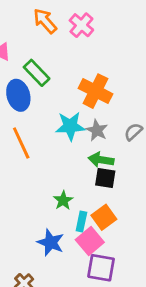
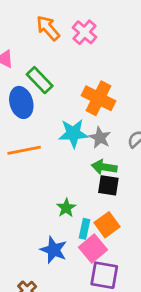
orange line: (21, 143) -> (24, 150), turned -76

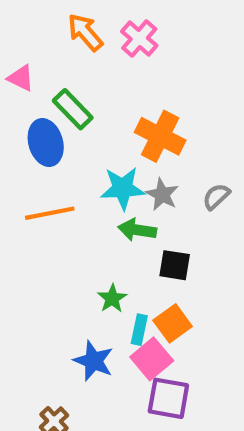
green arrow: (104, 167) -> (137, 230), moved

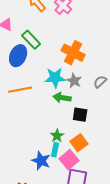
blue ellipse: (46, 142) -> (18, 56), turned 40
green star: (112, 298) -> (57, 136), moved
cyan rectangle: (139, 330) -> (55, 150), moved

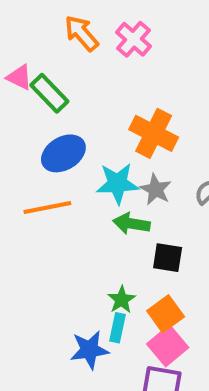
green rectangle: (31, 40) -> (49, 93), moved
blue ellipse: (18, 56) -> (63, 153), moved, turned 35
pink square: (69, 160) -> (168, 346), moved
blue star: (41, 161) -> (89, 350), turned -30

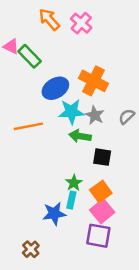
blue ellipse: (63, 153) -> (55, 88), moved

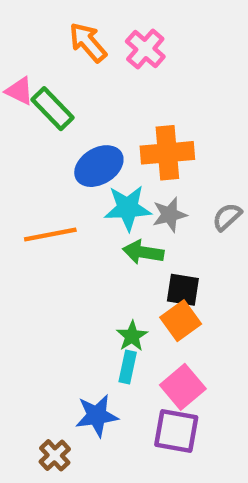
orange cross: (93, 81) -> (167, 153), turned -32
gray star: (95, 115) -> (170, 215), turned 30
orange square: (101, 191) -> (181, 321), moved
blue star: (54, 214) -> (97, 416), moved

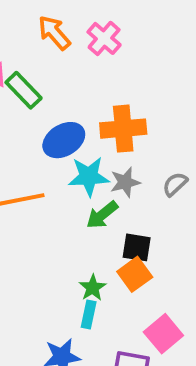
green arrow: (143, 252) -> (102, 215), turned -48
pink square: (183, 387) -> (163, 334), moved

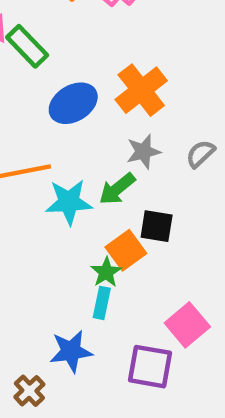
orange cross: (123, 129) -> (141, 90), turned -33
cyan star: (89, 176) -> (69, 202), moved
orange square: (135, 274) -> (126, 250), moved

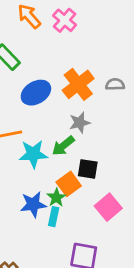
gray semicircle: (200, 154) -> (115, 84), moved, turned 42
pink square: (187, 325) -> (108, 207), moved
blue star: (71, 351) -> (33, 204), moved

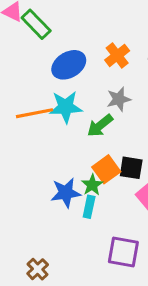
orange cross: (78, 84) -> (117, 55), size x0.7
cyan star: (33, 154) -> (66, 107), moved
black square: (88, 169) -> (131, 168), moved

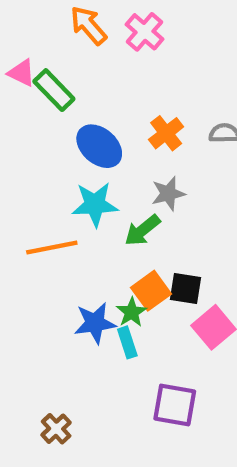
blue ellipse: (69, 65) -> (99, 146), turned 72
orange line: (34, 113) -> (52, 248), moved
cyan rectangle: (89, 207) -> (127, 342), turned -30

